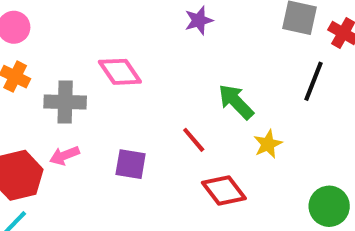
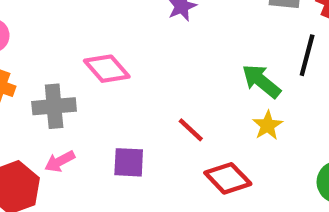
green arrow: (236, 102) -> (261, 81), moved

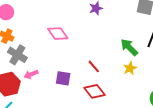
gray cross: (54, 106) -> (17, 55), moved, turned 30
red diamond: (228, 178) -> (95, 91), moved

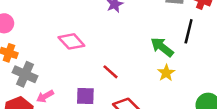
red line: (94, 66) -> (110, 72), moved

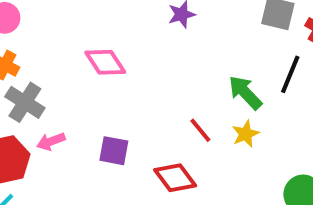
red line: (110, 72) -> (200, 130), moved

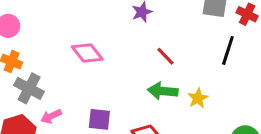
green arrow: (245, 92) -> (163, 91), moved, turned -36
red line: (200, 130) -> (166, 56), moved

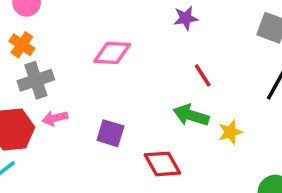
pink diamond: (87, 53) -> (112, 53), turned -60
gray cross: (29, 88) -> (36, 80), turned 32

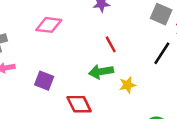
green arrow: (191, 115) -> (101, 72), turned -30

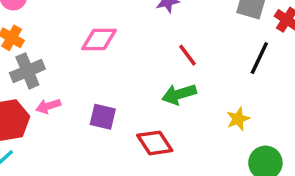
yellow star: (128, 85) -> (238, 119), moved

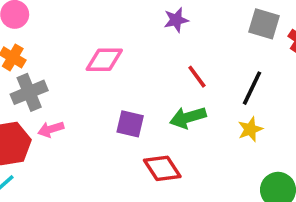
black line: (259, 58) -> (252, 88), moved
purple square: (103, 117) -> (130, 124), moved
yellow star: (238, 119) -> (250, 129), moved

